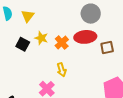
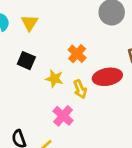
red ellipse: (85, 37) -> (107, 77), moved
yellow star: (41, 38) -> (54, 79), moved

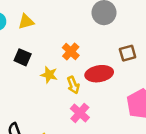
yellow triangle: (30, 23) -> (26, 22), turned 42
pink cross: (63, 116) -> (80, 113), moved

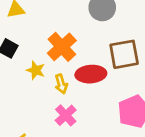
orange cross: (71, 51) -> (62, 47), size x1.5
brown square: (128, 53) -> (124, 54), size x1.6

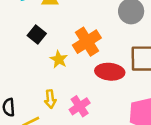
yellow arrow: (61, 84) -> (50, 99), moved

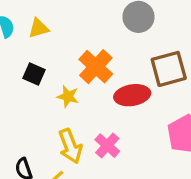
yellow arrow: (50, 99) -> (70, 146), size x1.5

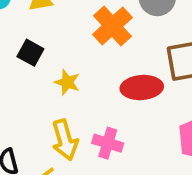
orange cross: (96, 67) -> (112, 26), moved
pink cross: (107, 146) -> (108, 143), turned -30

